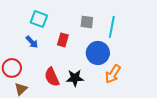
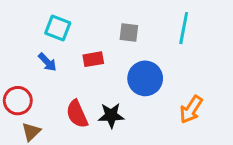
cyan line: (112, 27) -> (184, 28), moved
red rectangle: (63, 40) -> (93, 59), turned 64
orange arrow: (113, 74) -> (191, 110), moved

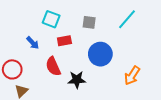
cyan square: (58, 28) -> (51, 19), moved
cyan line: (184, 28) -> (127, 19), turned 30
red semicircle: (77, 114) -> (53, 66), moved

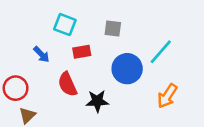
cyan line: (127, 19) -> (161, 52), moved

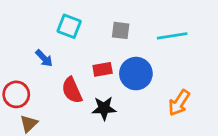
red rectangle: (82, 52) -> (103, 69), moved
cyan line: (161, 52) -> (172, 36), moved, turned 40

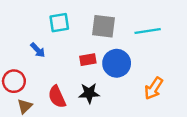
cyan square: (69, 26) -> (59, 23), turned -30
gray square: (121, 30) -> (103, 26), size x1.5
red semicircle: (72, 90) -> (57, 97), moved

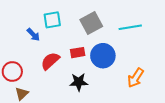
gray square: (103, 26) -> (91, 23), turned -35
blue arrow: (38, 50) -> (33, 35), moved
red semicircle: (57, 97) -> (50, 61), moved, turned 72

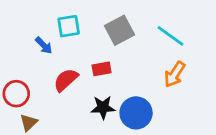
cyan line: (130, 27) -> (170, 36), turned 45
blue circle: (103, 56) -> (136, 113), moved
orange arrow: (136, 78) -> (175, 74), moved

